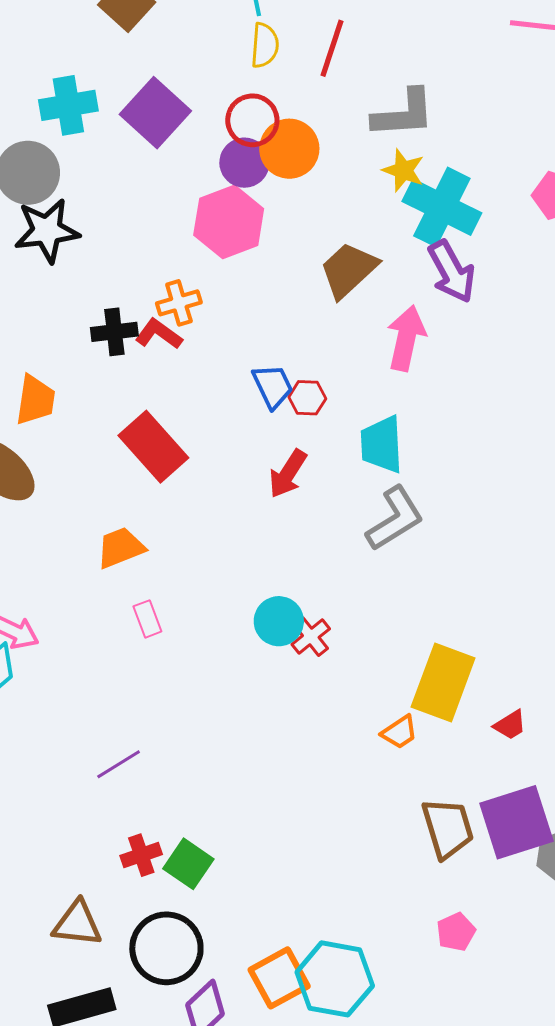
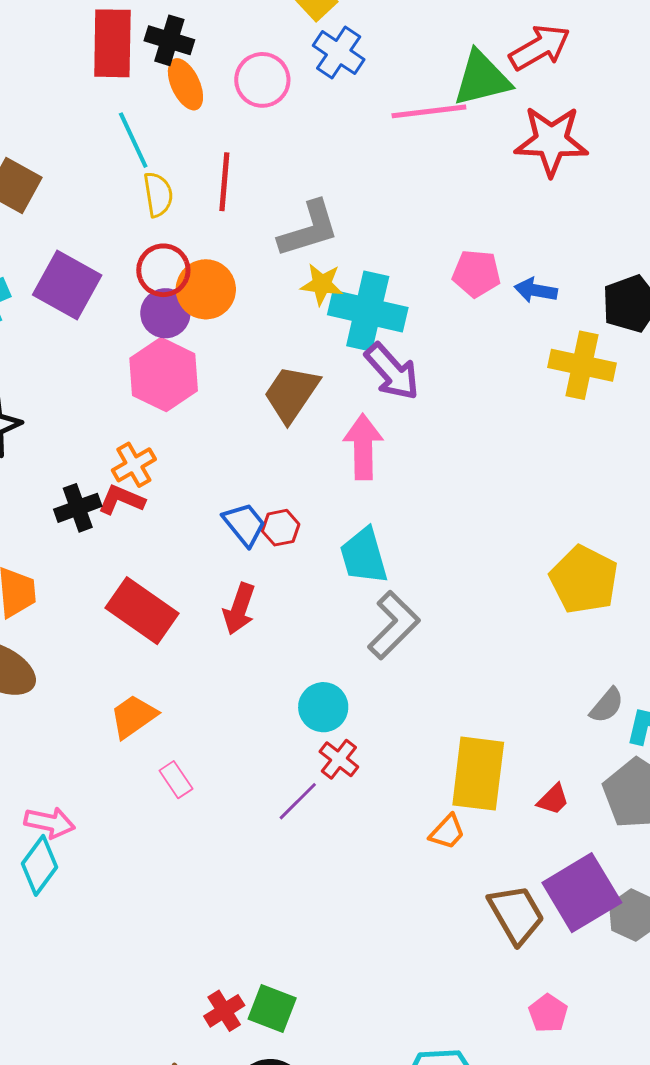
red arrow: (288, 474) -> (239, 609), moved
cyan circle: (279, 621) -> (323, 707), moved
purple line: (119, 764) -> (298, 801), moved

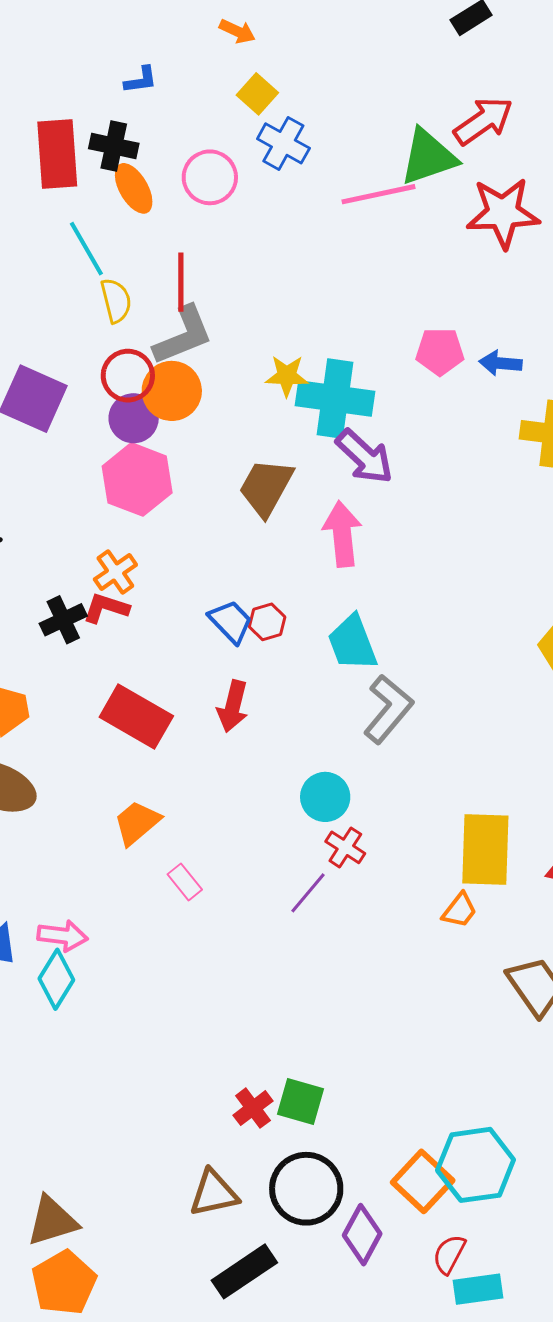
gray L-shape: (309, 229) -> (183, 335), moved

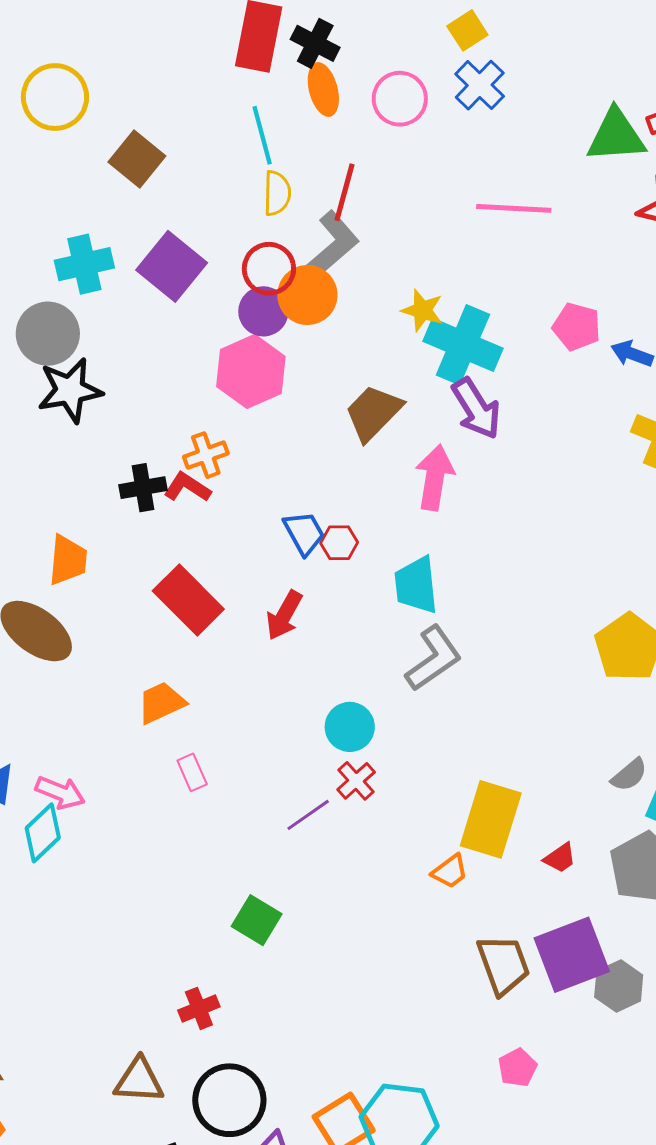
pink line: (379, 194) -> (514, 208), moved
gray L-shape: (183, 335) -> (333, 244), turned -34
green square: (301, 1102) -> (257, 920), moved

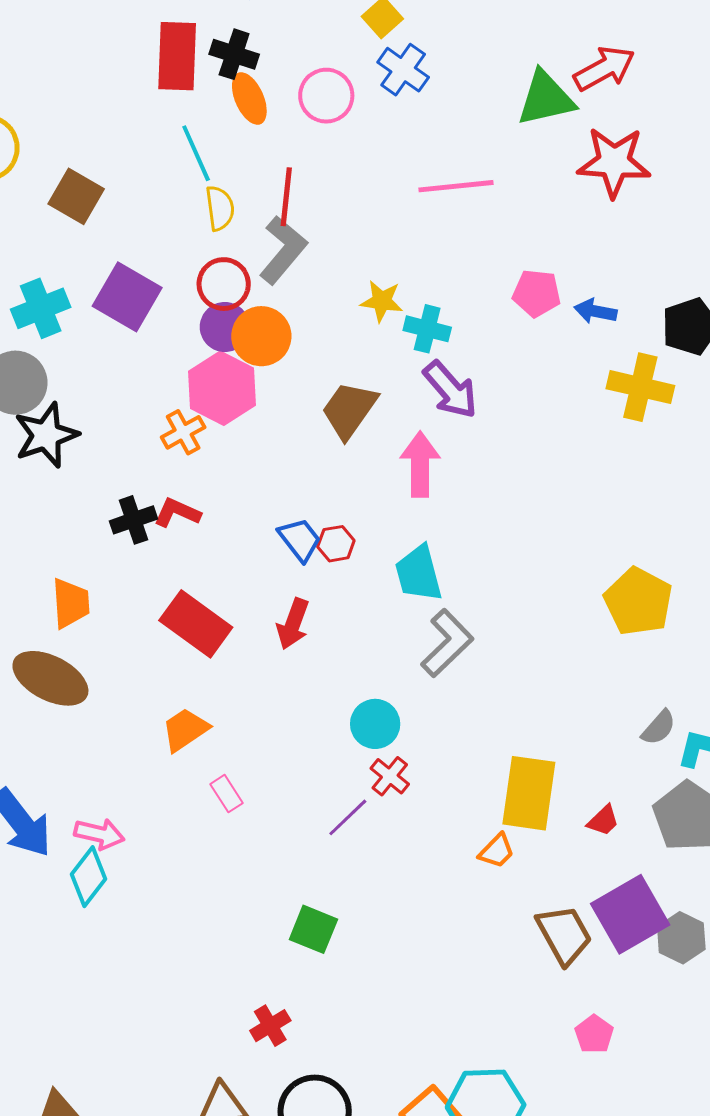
orange circle: (307, 295) -> (261, 336), moved
cyan cross: (463, 345) -> (427, 329), size x0.6
orange cross: (206, 455) -> (183, 432), moved

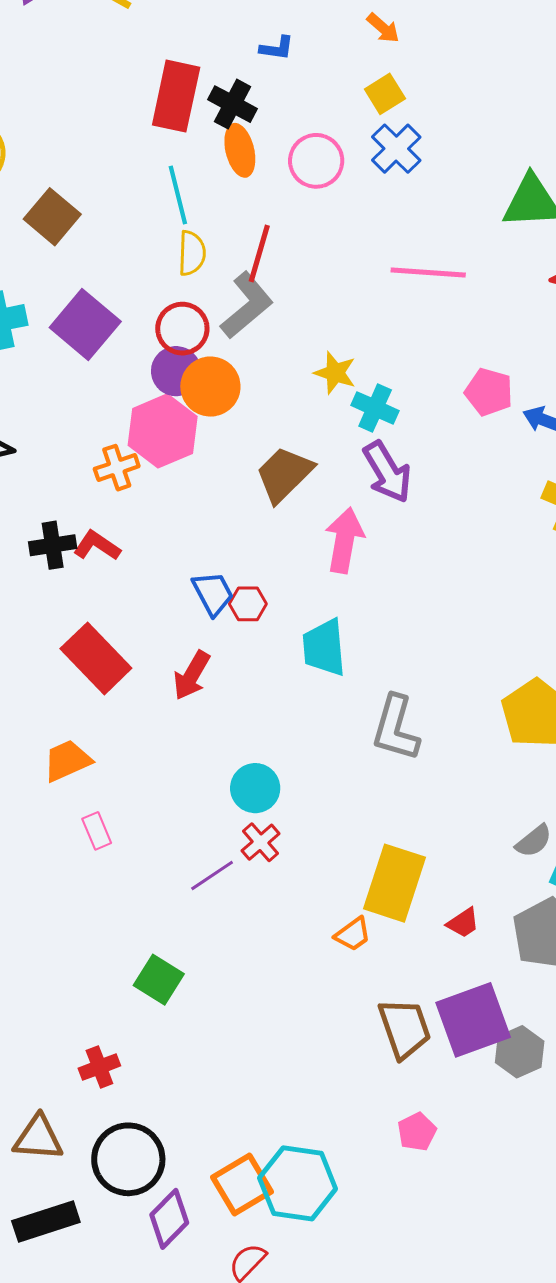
gray L-shape: (447, 643) -> (396, 728), moved, turned 140

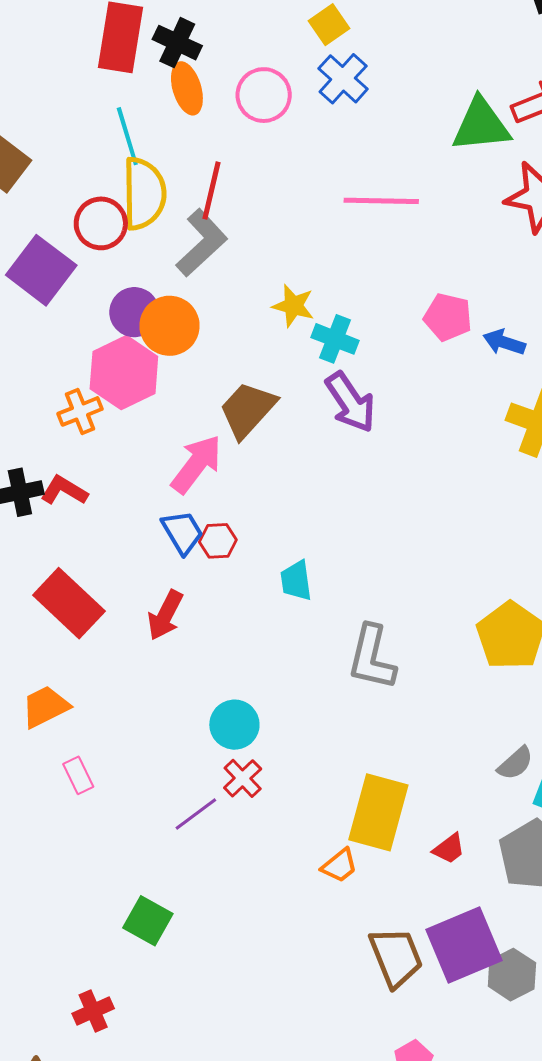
yellow semicircle: (192, 253) -> (144, 194), size x1.6
red circle: (182, 329) -> (101, 223), moved
pink arrow: (344, 540) -> (196, 464), moved, turned 30
cyan trapezoid: (324, 648) -> (296, 581), size x0.7

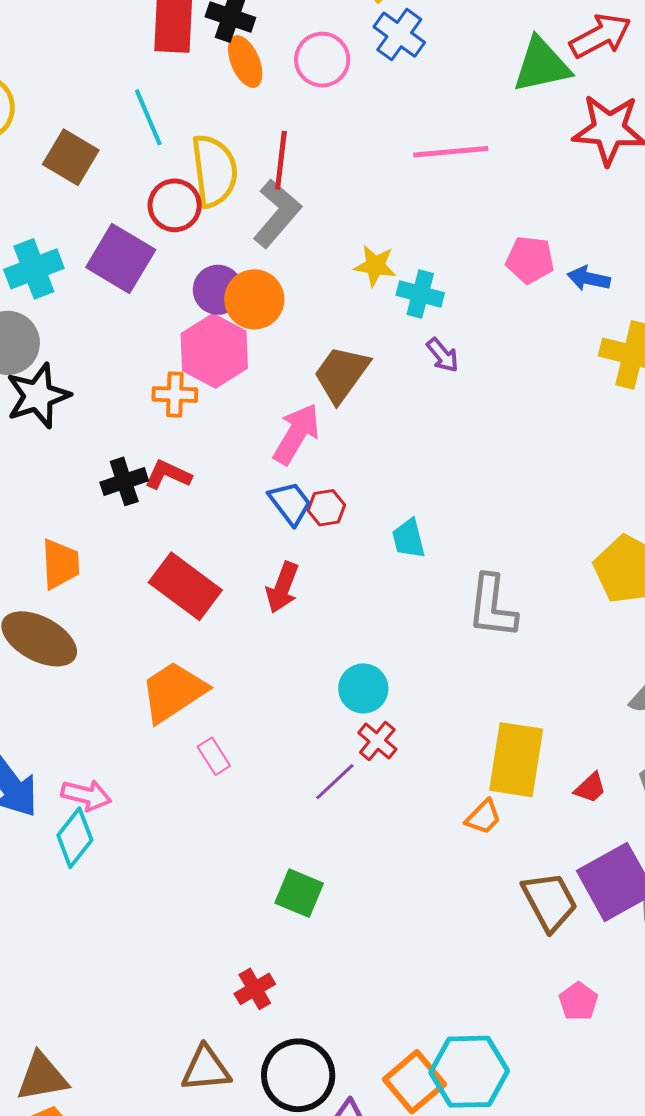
cyan line: (127, 136) -> (148, 117), moved
purple arrow: (350, 402) -> (443, 355), size x0.6
orange cross: (80, 411) -> (175, 394), turned 30
orange trapezoid: (45, 707) -> (173, 692), size x1.4

